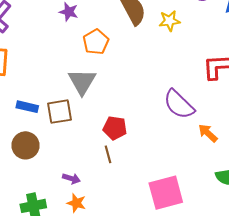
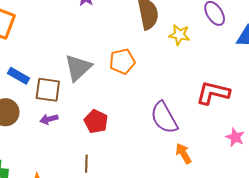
orange pentagon: (96, 42) -> (122, 61), moved
brown line: (108, 154) -> (86, 164), moved
purple arrow: (71, 179) -> (49, 119), moved, turned 132

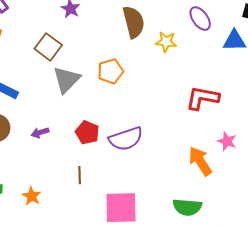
brown square: (48, 90) -> (48, 47), moved, turned 32
purple semicircle: (164, 118) -> (126, 139), moved, turned -76
orange arrow: (184, 153) -> (200, 161), moved, size x1.4

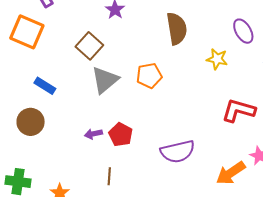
yellow star: (166, 42) -> (217, 59), moved
purple arrow: (40, 133) -> (93, 134), moved
purple semicircle: (126, 139) -> (178, 152), moved
orange arrow: (200, 161) -> (231, 173), turned -96

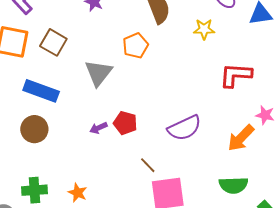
brown square: (89, 46) -> (53, 42), moved
orange pentagon: (149, 76) -> (136, 46), moved
blue rectangle: (45, 86) -> (41, 91), size x1.6
brown line: (109, 176) -> (148, 165), moved, turned -36

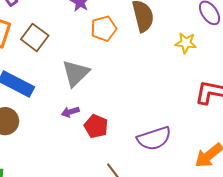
orange pentagon: (136, 46) -> (104, 29), moved
purple arrow: (98, 128) -> (70, 112), moved

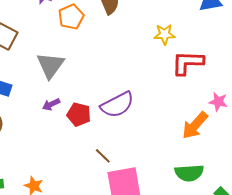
yellow star: (186, 43) -> (164, 34), moved
purple semicircle: (154, 138) -> (117, 105), moved

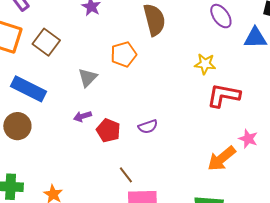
orange pentagon: (71, 17) -> (124, 54), moved
gray triangle: (50, 65) -> (88, 78), size x0.7
purple semicircle: (117, 105) -> (148, 127), size x0.6

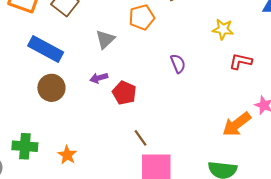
red L-shape: (224, 96) -> (241, 61), size x0.7
brown circle: (17, 126) -> (51, 88), moved
purple semicircle: (148, 127) -> (178, 64), moved, turned -96

